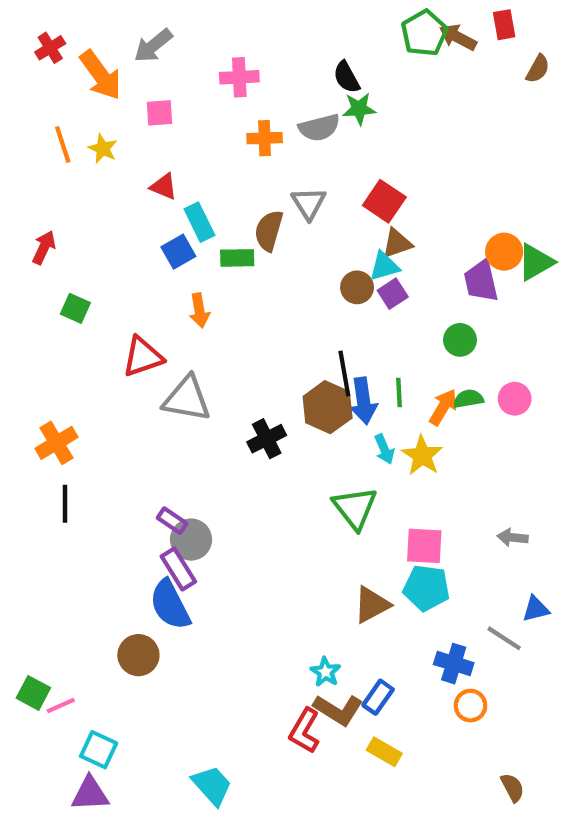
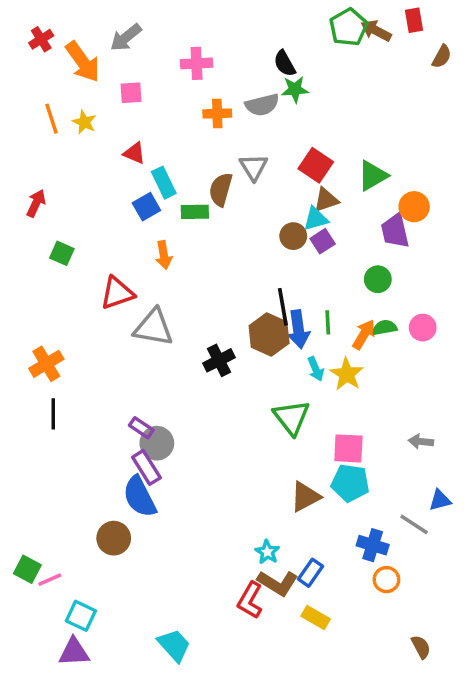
green triangle: (536, 262) -> (373, 176), moved

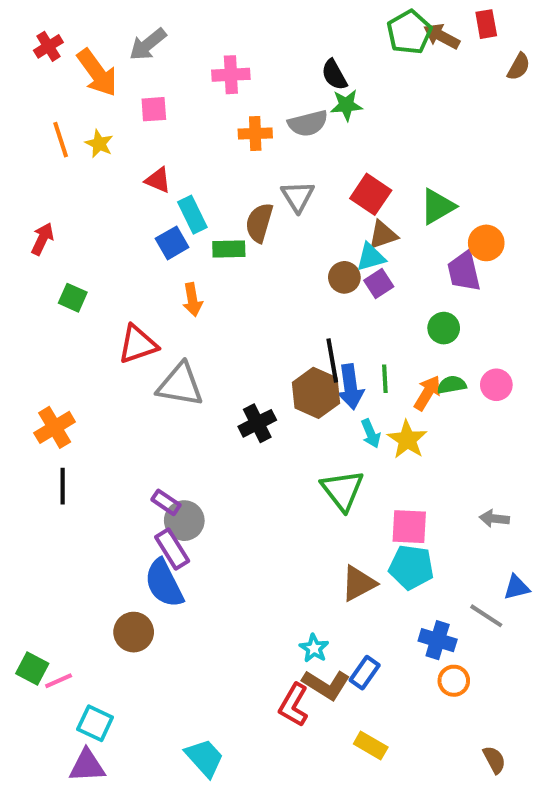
yellow rectangle: (316, 618) -> (371, 746), moved

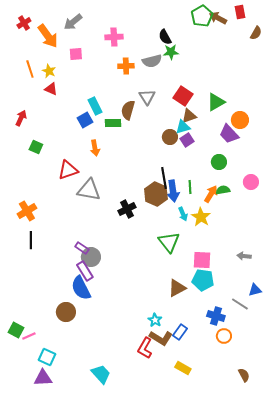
red triangle: (158, 180) -> (51, 89), moved
purple trapezoid: (464, 271) -> (229, 134), turned -30
pink circle: (496, 385) -> (251, 182), moved

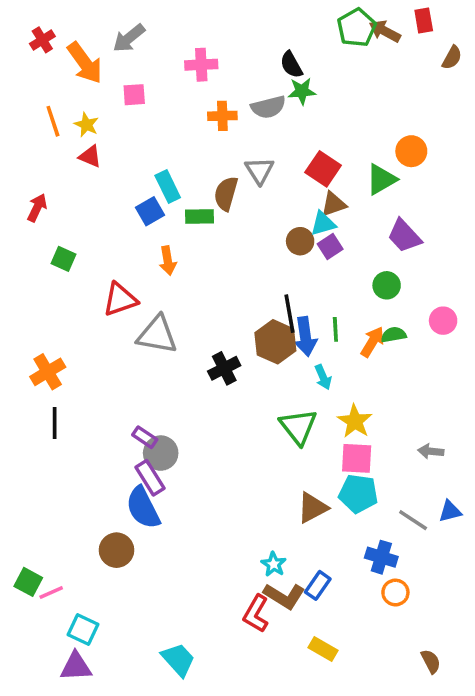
orange circle: (240, 120) -> (411, 151), moved
yellow star: (201, 217) -> (355, 421), moved
gray line: (240, 304) -> (413, 520), moved

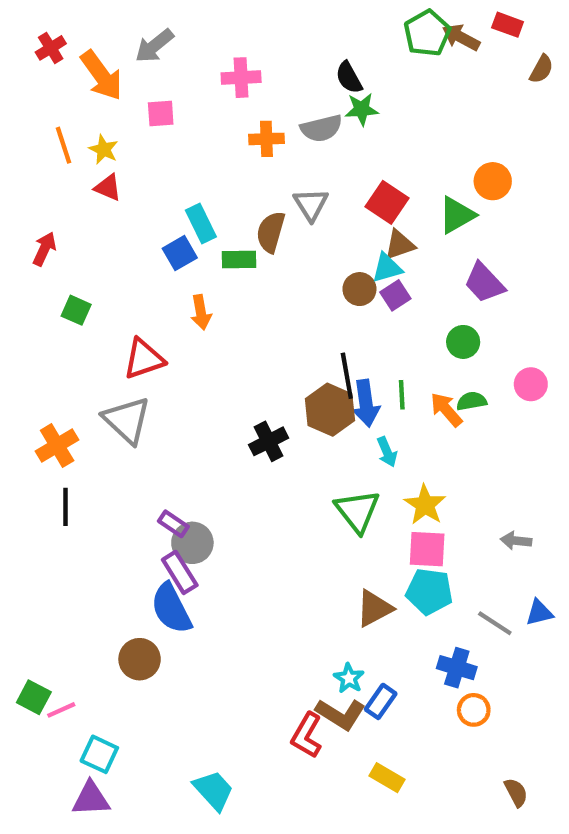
red rectangle: (424, 21) -> (508, 25), turned -60
gray triangle: (157, 335) -> (127, 420), moved, turned 33
orange arrow: (372, 342) -> (446, 410), turned -72
cyan star: (274, 564) -> (349, 678), moved

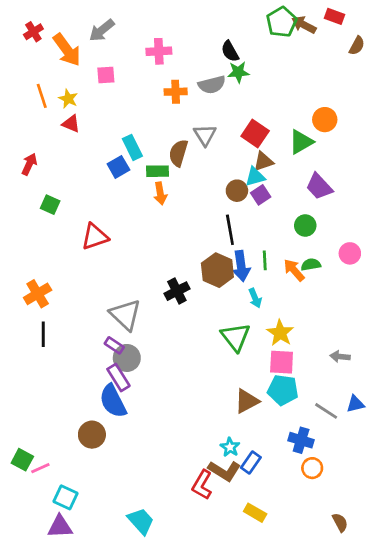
orange arrow: (201, 312) -> (160, 193), moved
black line: (347, 376) -> (230, 230), moved
gray triangle: (127, 420) -> (125, 315), moved

